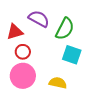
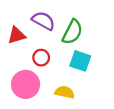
red circle: (23, 52) -> (41, 58), moved

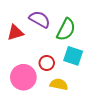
red circle: (41, 58) -> (47, 63), moved

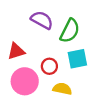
red triangle: (15, 33) -> (16, 51), moved
cyan square: (73, 56) -> (77, 59), turned -30

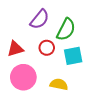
purple semicircle: (42, 20) -> (40, 19), turned 100
red circle: (49, 66) -> (47, 48), moved

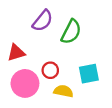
red circle: (47, 48) -> (50, 70), moved
cyan square: (73, 56) -> (89, 74), moved

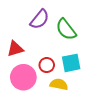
green semicircle: (71, 32) -> (66, 29), turned 115
cyan square: (89, 74) -> (71, 63), moved

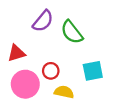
cyan square: (71, 63) -> (93, 71), moved

